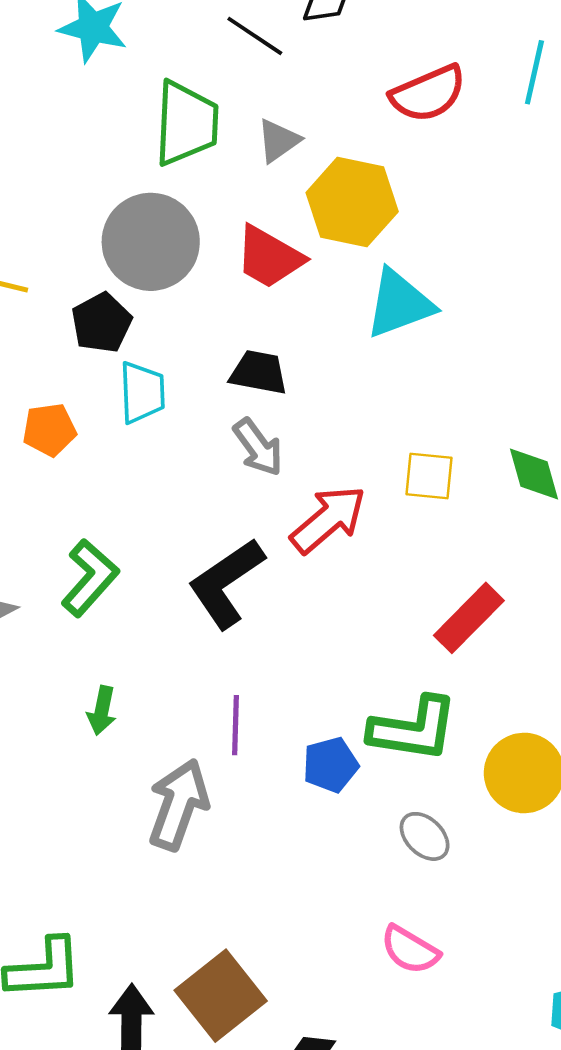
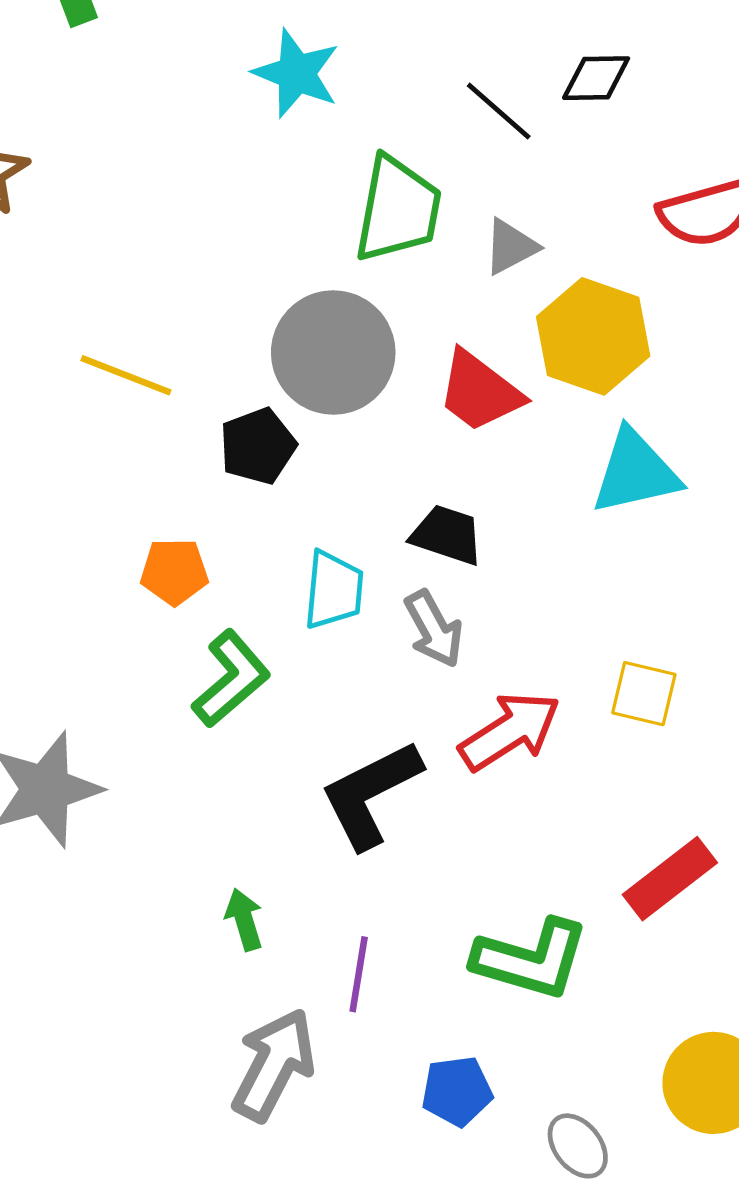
cyan trapezoid: (142, 392) -> (334, 590), moved
green L-shape: (90, 578) -> (231, 679), moved
green arrow: (102, 711) -> (244, 919), moved, turned 144
green L-shape: (413, 729) -> (531, 959), moved
blue pentagon: (330, 765) -> (457, 1091), moved

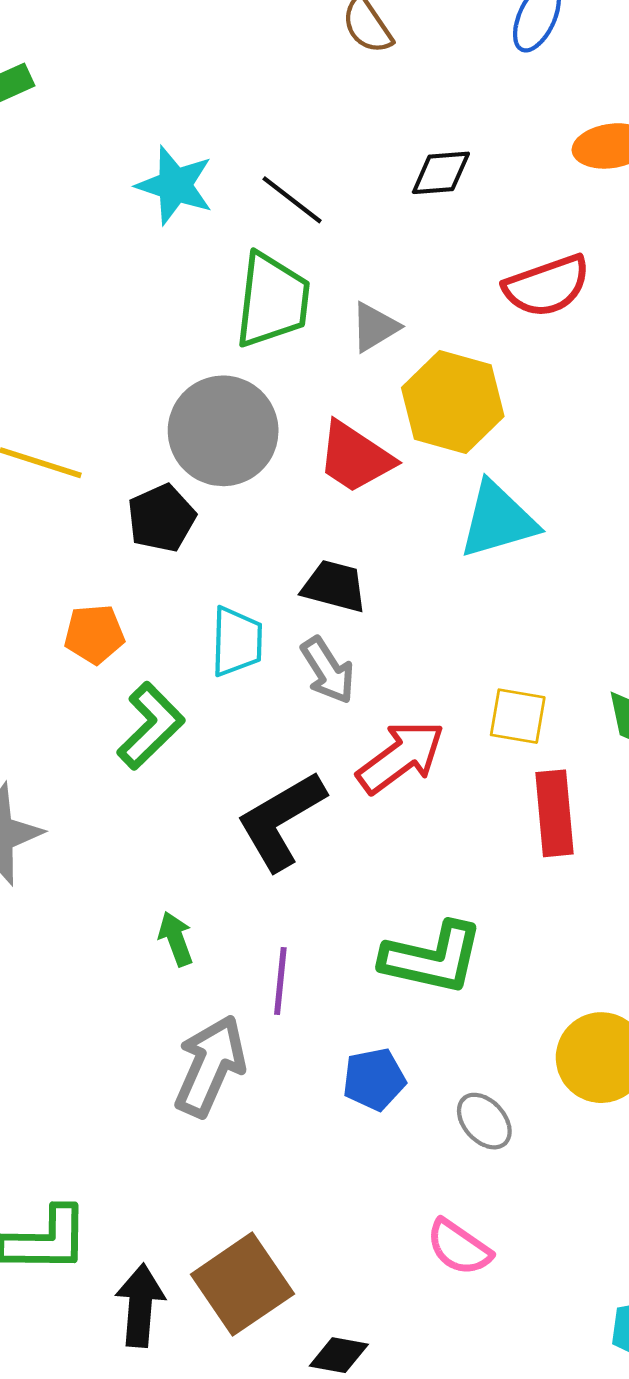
black line: (499, 111) -> (292, 200), moved
red rectangle: (670, 879) -> (555, 813), moved, turned -54

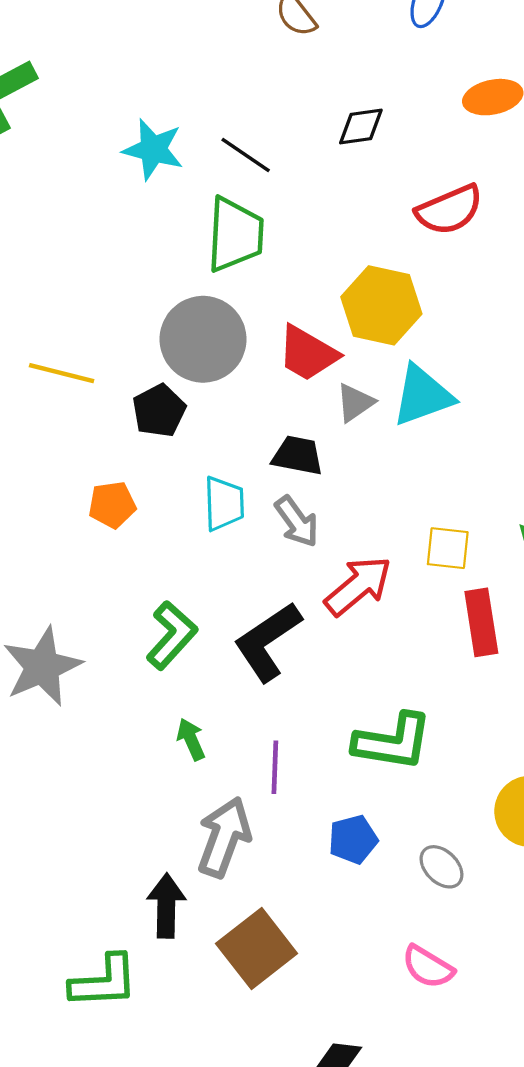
gray triangle: (375, 327) -> (355, 403), moved
green L-shape: (151, 726) -> (172, 635), moved
brown square: (242, 1284) -> (257, 949), moved
black arrow: (140, 1306) -> (166, 906), moved

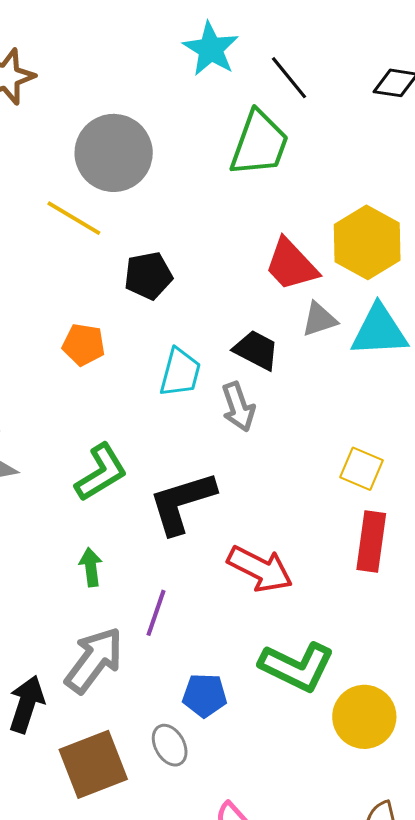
gray circle: (203, 339) -> (114, 153), moved
red arrow: (358, 586) -> (260, 569), moved, turned 50
green L-shape: (393, 742) -> (297, 667), moved
gray ellipse: (441, 867) -> (170, 745), moved

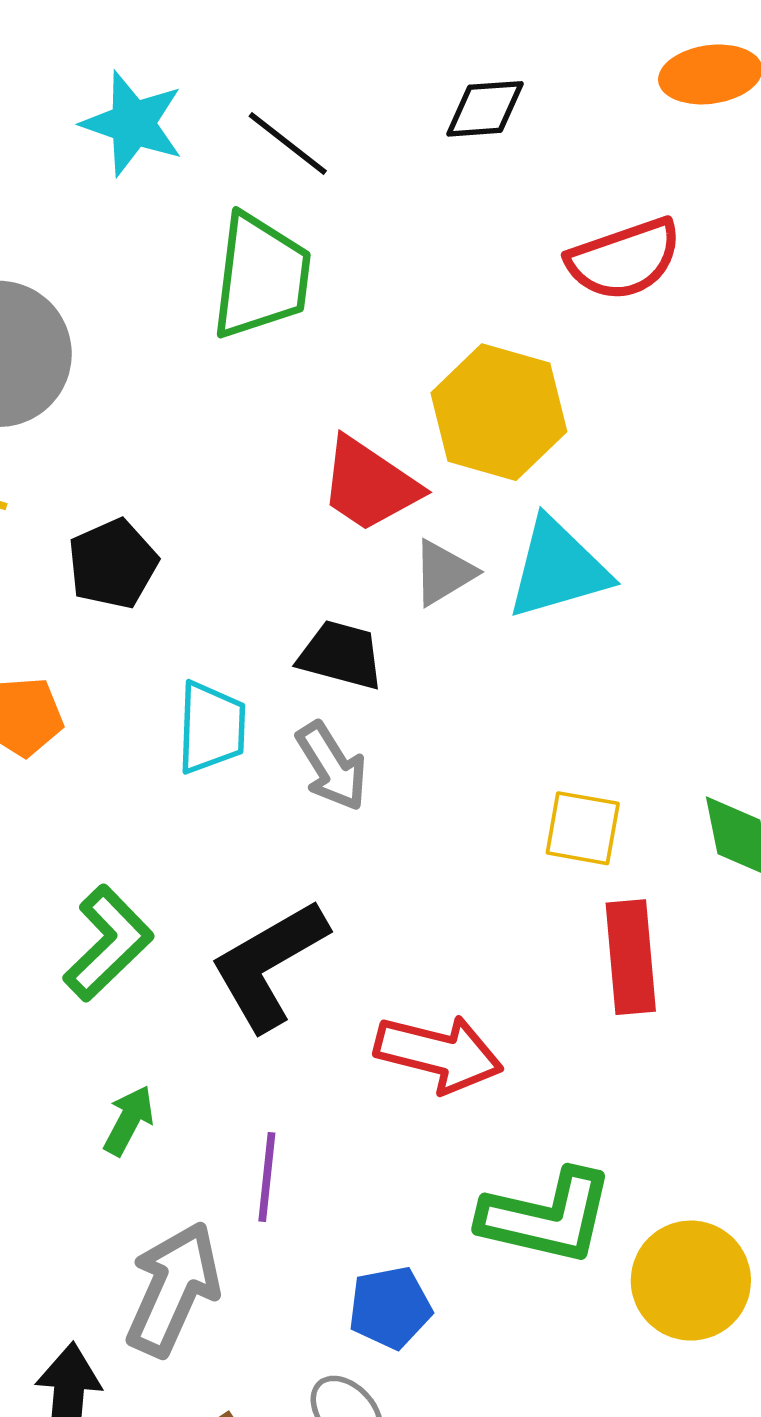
green arrow: (91, 567) -> (129, 1120), turned 48

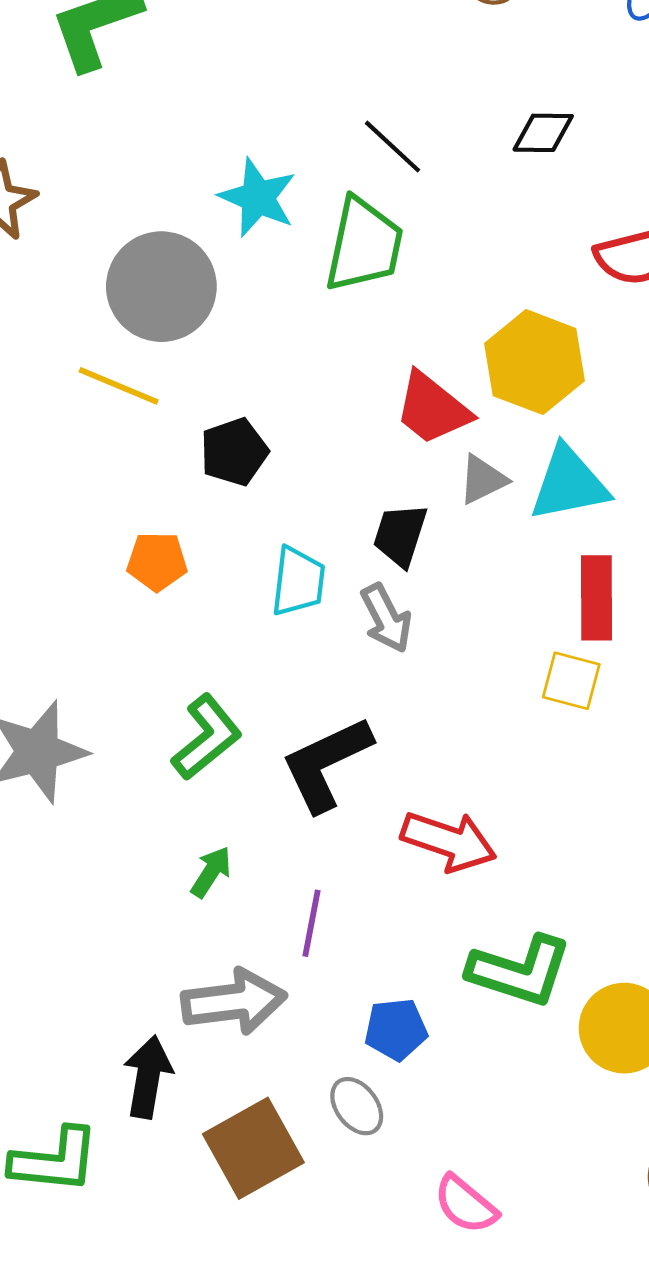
cyan star: (133, 123) -> (258, 198), moved
black trapezoid: (341, 655) -> (400, 535), turned -92
red rectangle: (631, 957) -> (597, 598), moved
gray arrow: (173, 1289) -> (234, 1002), turned 54

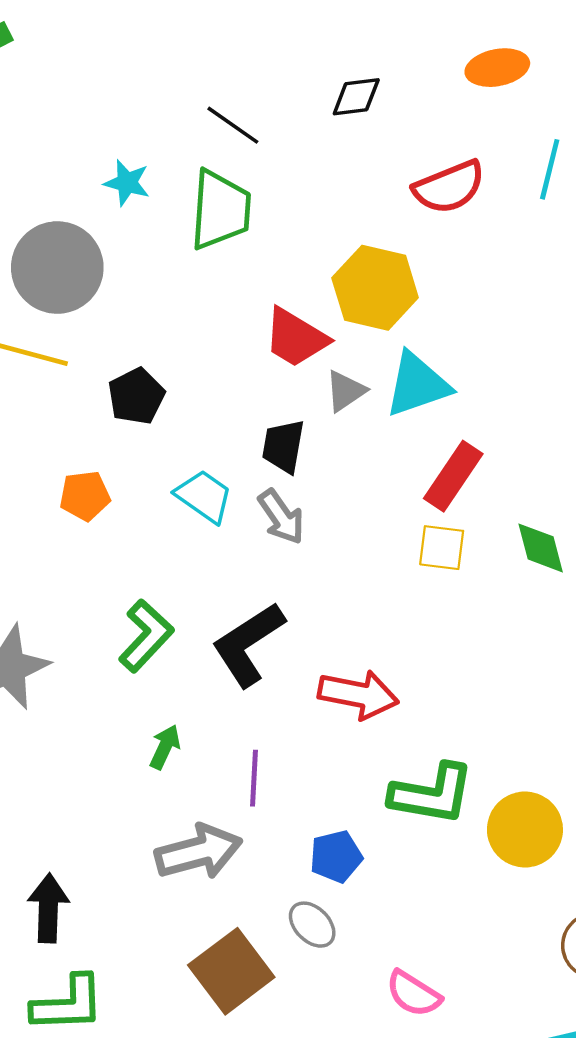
cyan star: (258, 198) -> (127, 183), size x0.7
cyan trapezoid: (298, 581) -> (204, 496), turned -54
red rectangle: (597, 598) -> (453, 476), turned 42
black arrow: (148, 1077) -> (48, 908), moved

